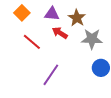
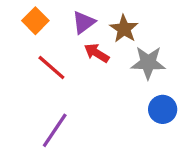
purple triangle: (52, 14) -> (84, 22), turned -42
purple line: (51, 75) -> (55, 130), moved

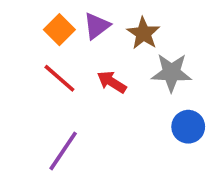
orange square: (35, 21) -> (59, 30), moved
red arrow: (97, 53) -> (112, 82), moved

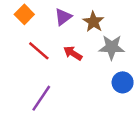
orange square: (59, 30) -> (24, 14), moved

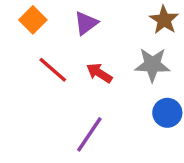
brown star: (93, 22) -> (164, 20), moved
purple line: (41, 98) -> (89, 134), moved

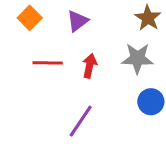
red line: (53, 70) -> (48, 63), turned -40
red arrow: (99, 73) -> (90, 66), turned 70

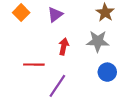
red line: (48, 63) -> (34, 65), moved

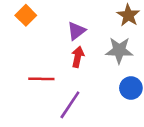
purple triangle: (55, 15) -> (76, 31), moved

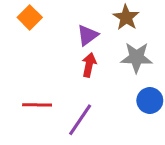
brown star: (128, 15) -> (126, 17), moved
red line: (41, 79) -> (37, 105), moved

